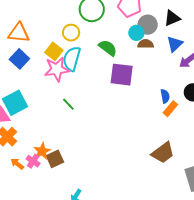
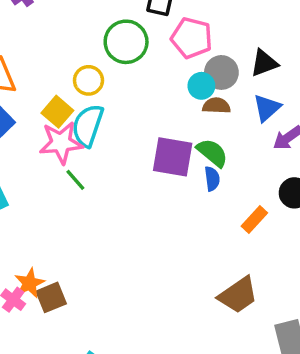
green semicircle: (108, 48) -> (212, 153), moved
blue semicircle: (165, 96) -> (212, 179), moved
green line: (68, 104) -> (75, 180), moved

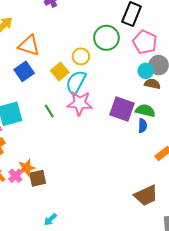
pink star: (61, 143) -> (80, 103), moved
green semicircle: (212, 153) -> (145, 111), turned -36
green line: (75, 180) -> (49, 111), moved

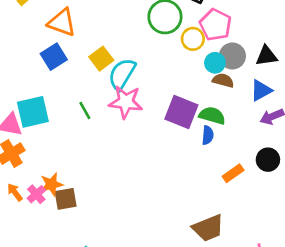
yellow circle: (81, 56) -> (193, 39), moved

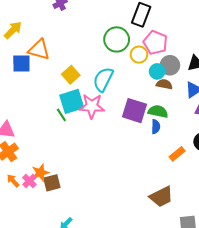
blue square: (54, 57) -> (21, 64), moved, turned 36
cyan semicircle: (122, 74) -> (103, 79), moved
cyan square: (33, 112) -> (72, 101), moved

